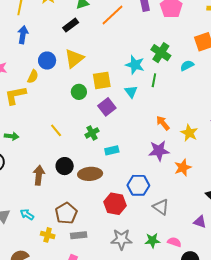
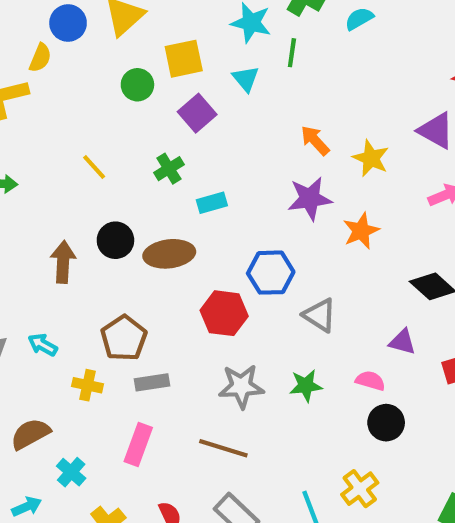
pink semicircle: (174, 242) -> (370, 381), moved

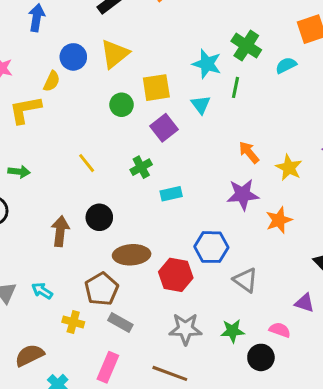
brown ellipse: (169, 254) -> (132, 255), moved
gray rectangle: (152, 382) -> (120, 322), turned 35
black circle: (386, 423) -> (261, 357), moved

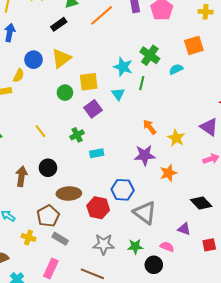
gray triangle: (245, 280) -> (145, 213), size x1.4

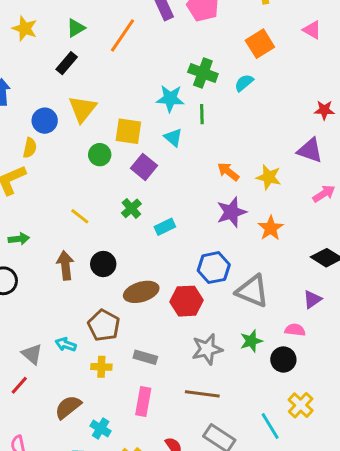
yellow square: (89, 82) -> (128, 131), turned 30
brown arrow: (21, 176) -> (65, 265), moved
brown pentagon: (48, 216) -> (104, 325), moved
purple triangle: (184, 229) -> (312, 299), turned -40

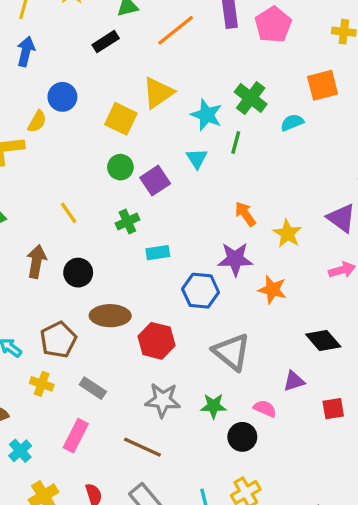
yellow triangle: (82, 109) -> (158, 93), moved
yellow square: (128, 131) -> (121, 119), moved
green circle: (100, 155) -> (120, 167), moved
orange star: (271, 228) -> (272, 290), turned 30
blue hexagon: (214, 268) -> (201, 291), moved

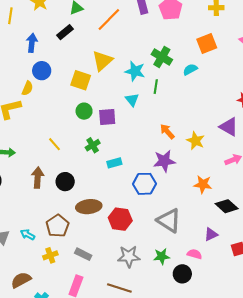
blue arrow: (26, 51) -> (32, 43), moved
purple square: (155, 181) -> (107, 117), turned 36
orange star: (272, 290) -> (203, 184), moved
yellow cross: (42, 384) -> (50, 255), turned -32

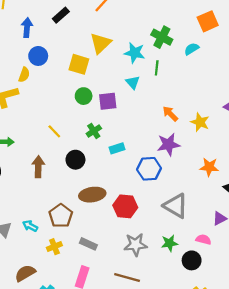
black circle: (65, 182) -> (75, 160), moved

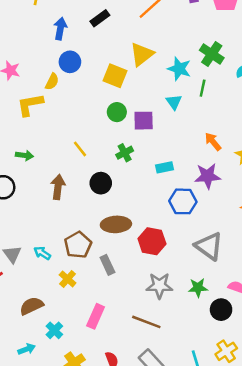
cyan rectangle: (117, 148) -> (165, 167), moved
gray rectangle: (88, 244) -> (107, 265), moved, turned 35
yellow cross: (54, 247) -> (68, 279), turned -32

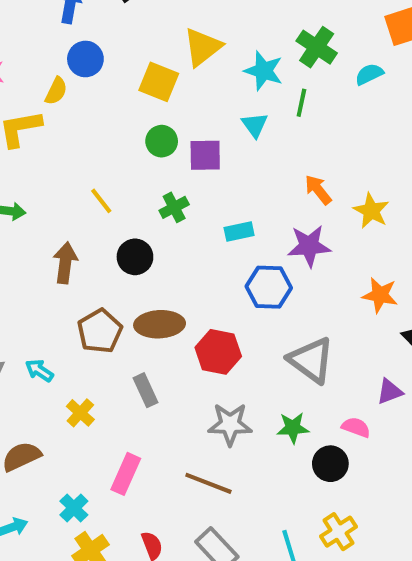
brown pentagon: (78, 245) -> (100, 331), moved
cyan cross: (54, 330) -> (74, 508), moved

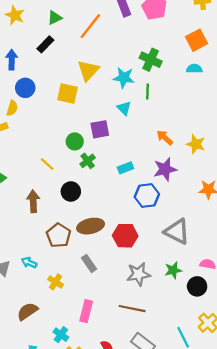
cyan semicircle: (369, 74) -> (194, 69), moved, turned 35
green circle: (162, 141) -> (75, 141), moved

